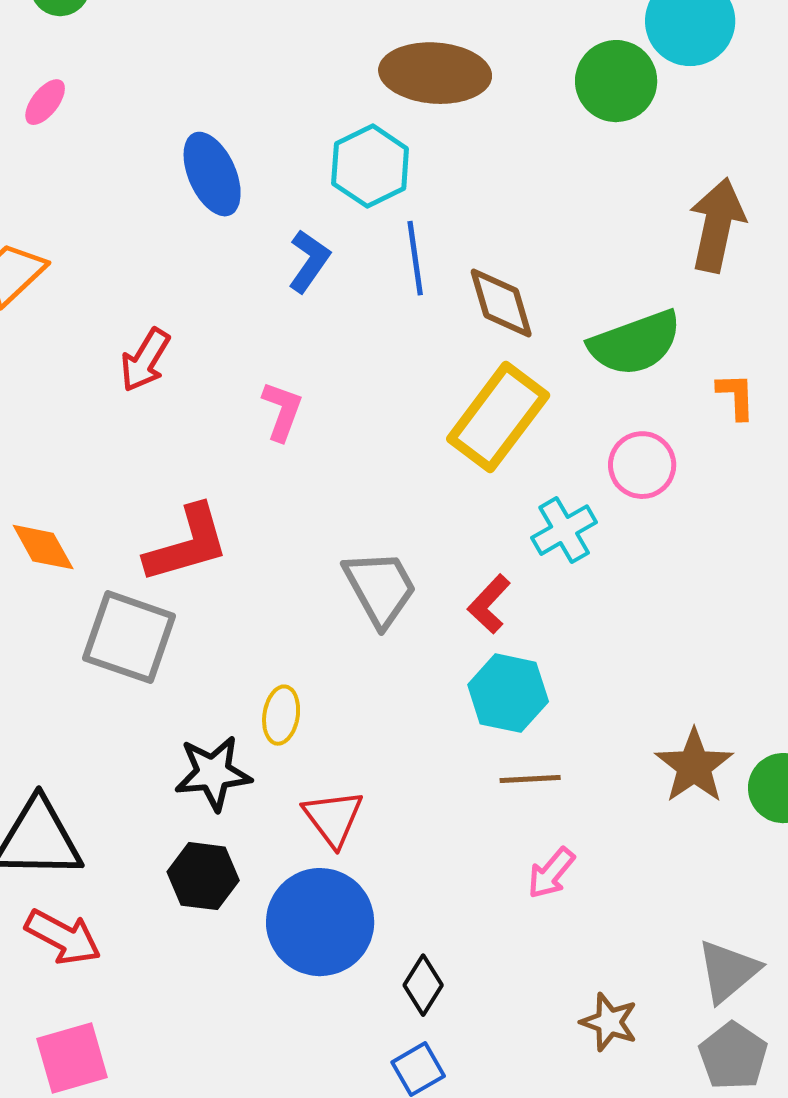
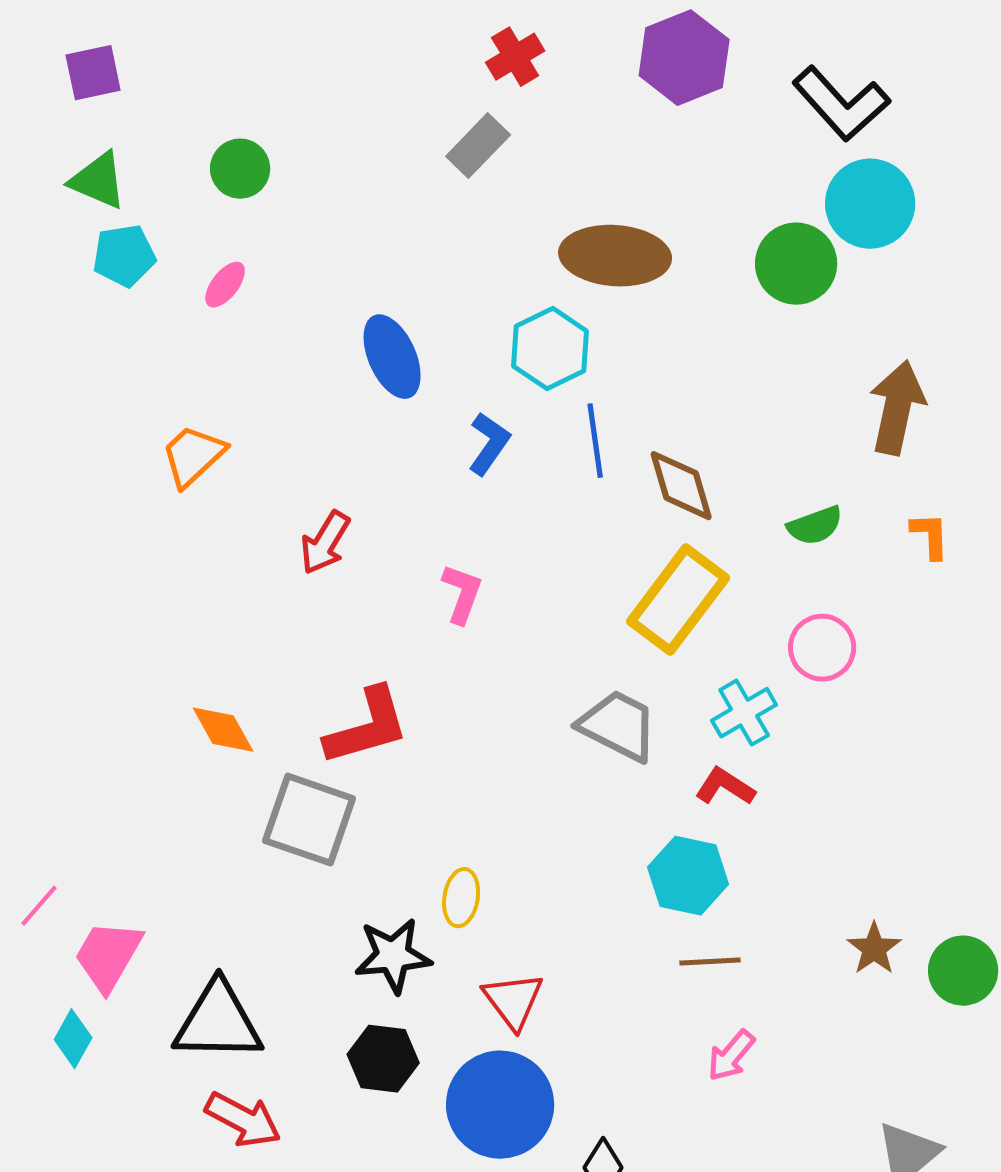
green semicircle: (635, 343) -> (815, 526), size x0.6
orange L-shape: (736, 396) -> (930, 536), moved
gray trapezoid: (380, 588) -> (618, 726), moved, turned -34
red L-shape: (489, 604) -> (725, 787), moved, turned 80
brown star: (694, 766) -> (874, 949), size x0.7

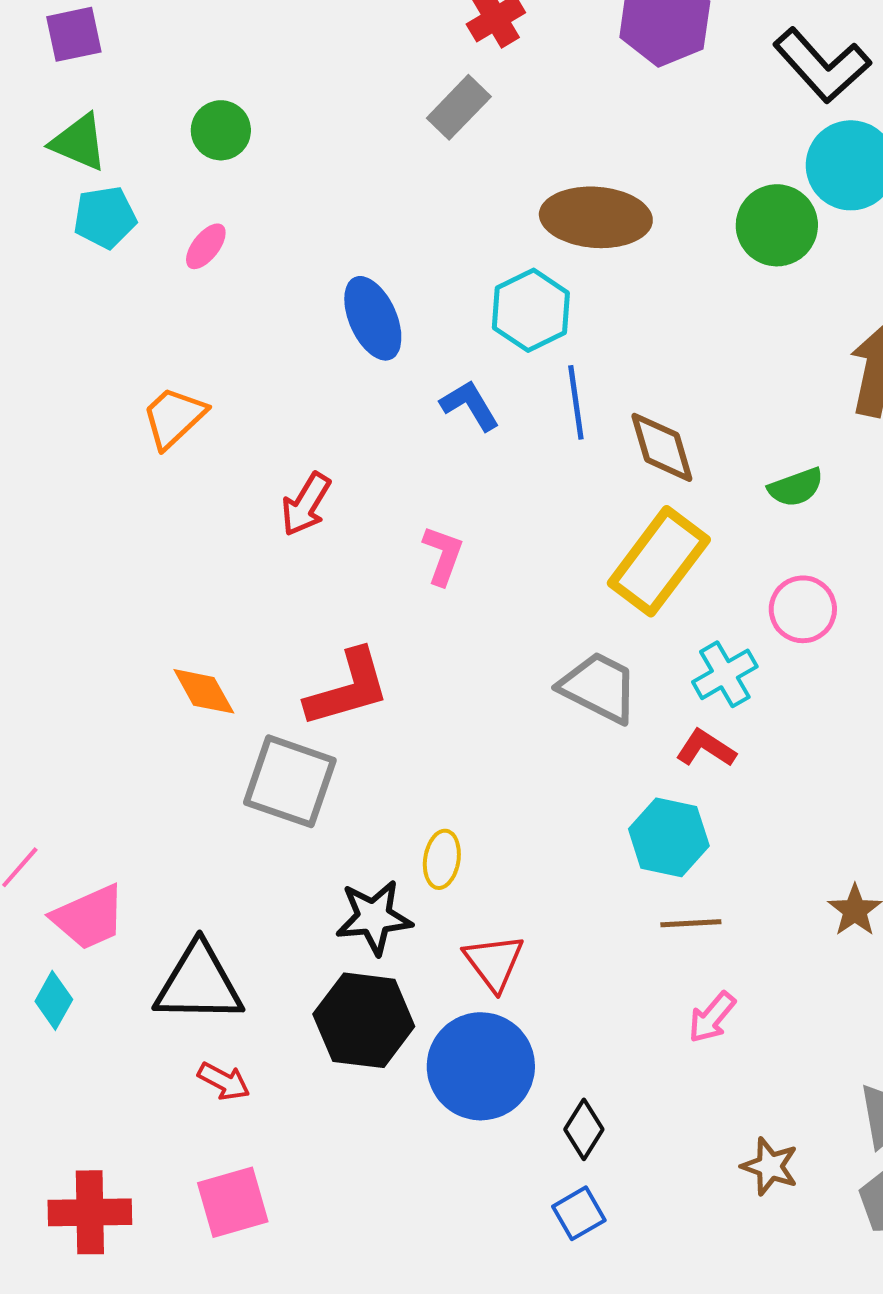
blue L-shape: (489, 444) -> (470, 405), turned -66
pink trapezoid: (108, 956) -> (89, 917), turned -144
black hexagon: (383, 1059) -> (364, 1020), size x1.4
red arrow: (243, 1120) -> (224, 1081), size x0.7

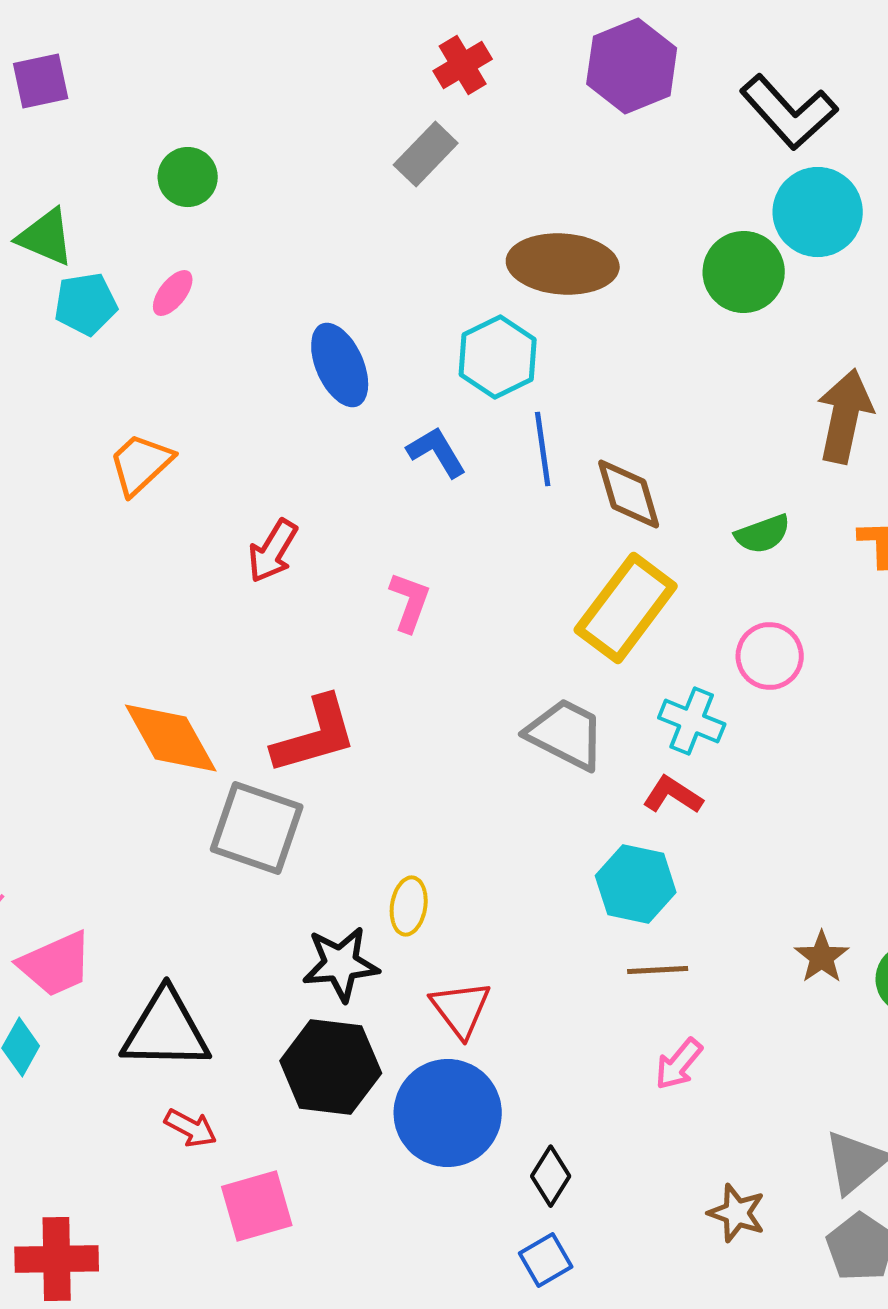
green triangle: (79, 142) -> (46, 237), moved
cyan pentagon: (105, 217) -> (86, 304), moved
cyan cross: (725, 674) -> (692, 721), turned -38
orange diamond: (204, 691) -> (171, 738), size x1.5
pink square: (233, 1202) -> (257, 1206), moved

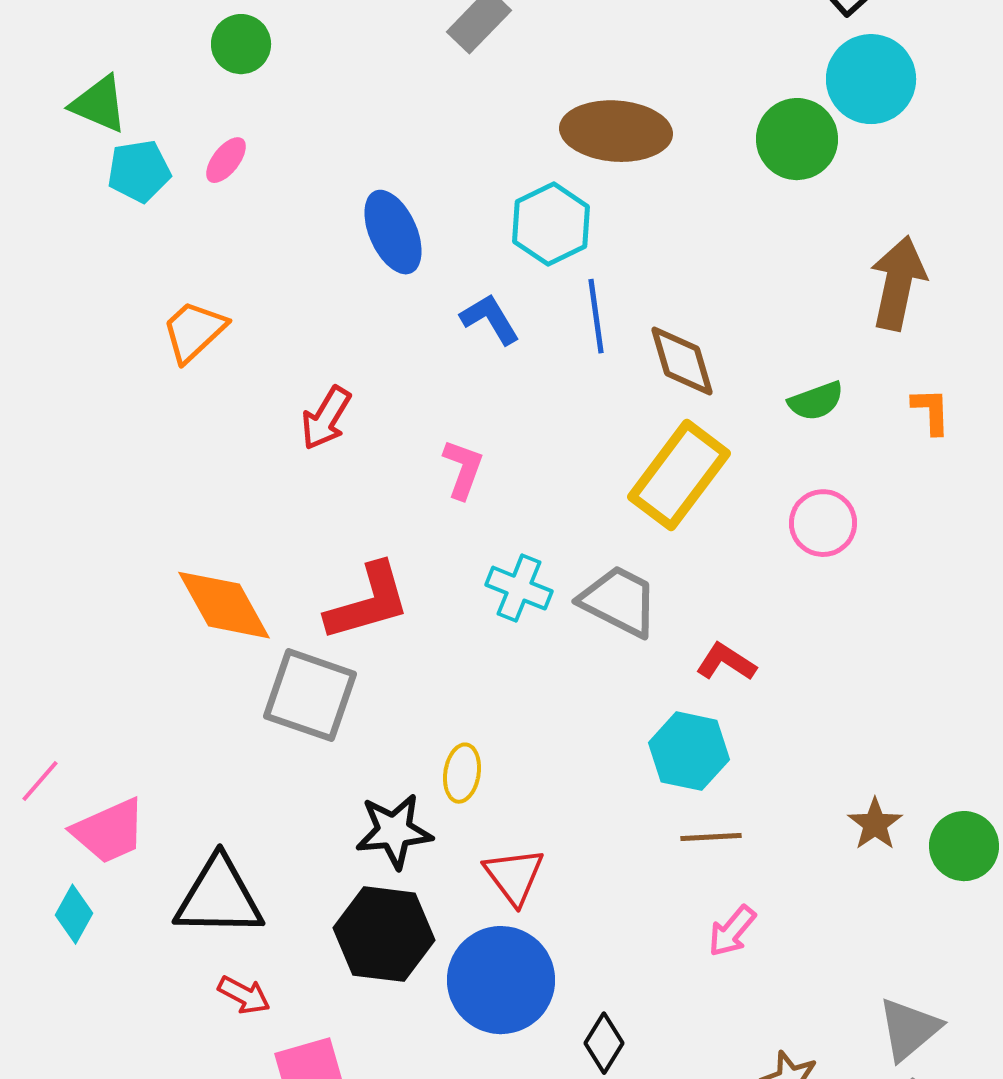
cyan cross: (692, 721) -> (519, 588), moved

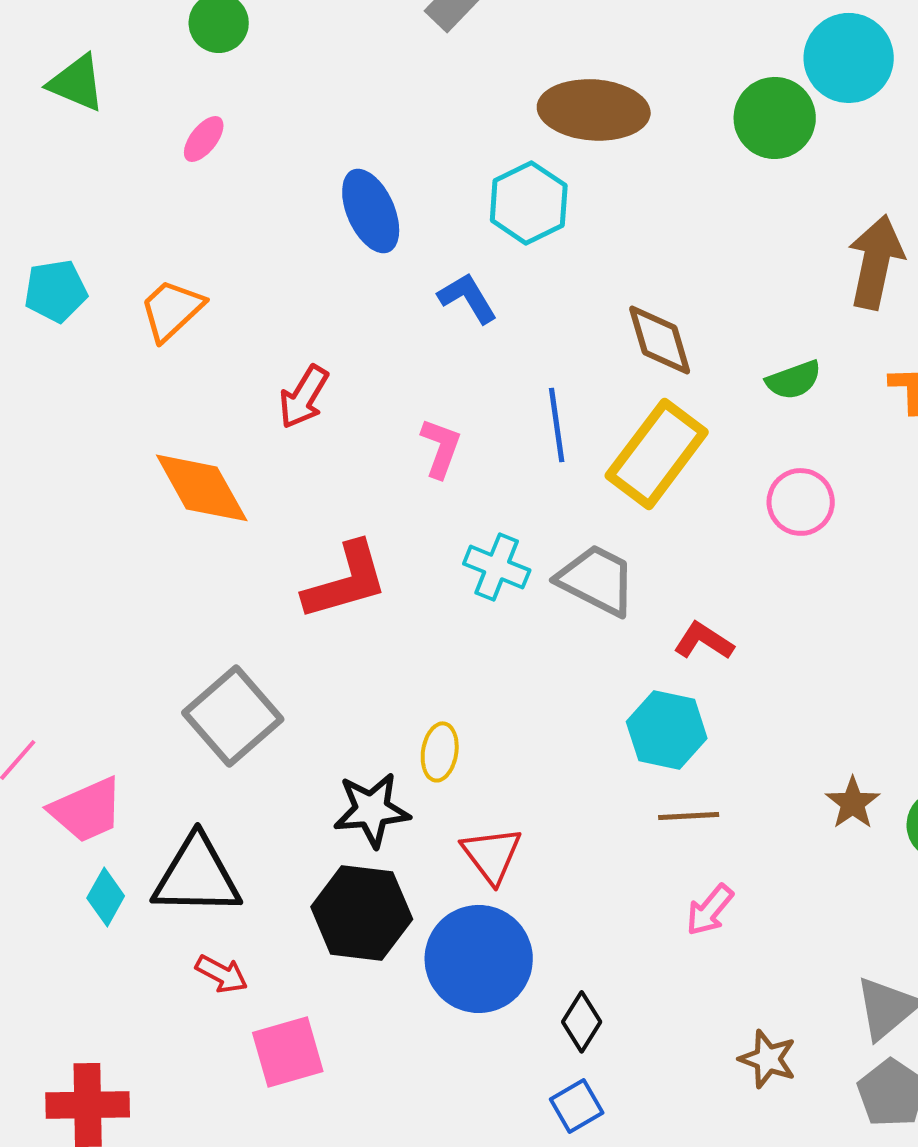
cyan pentagon: (139, 171) -> (56, 291), moved
blue line: (596, 316) -> (557, 425), moved
orange diamond: (224, 605) -> (202, 488), moved
gray square: (310, 695) -> (233, 716), moved, turned 30
cyan diamond: (74, 914) -> (106, 897), moved

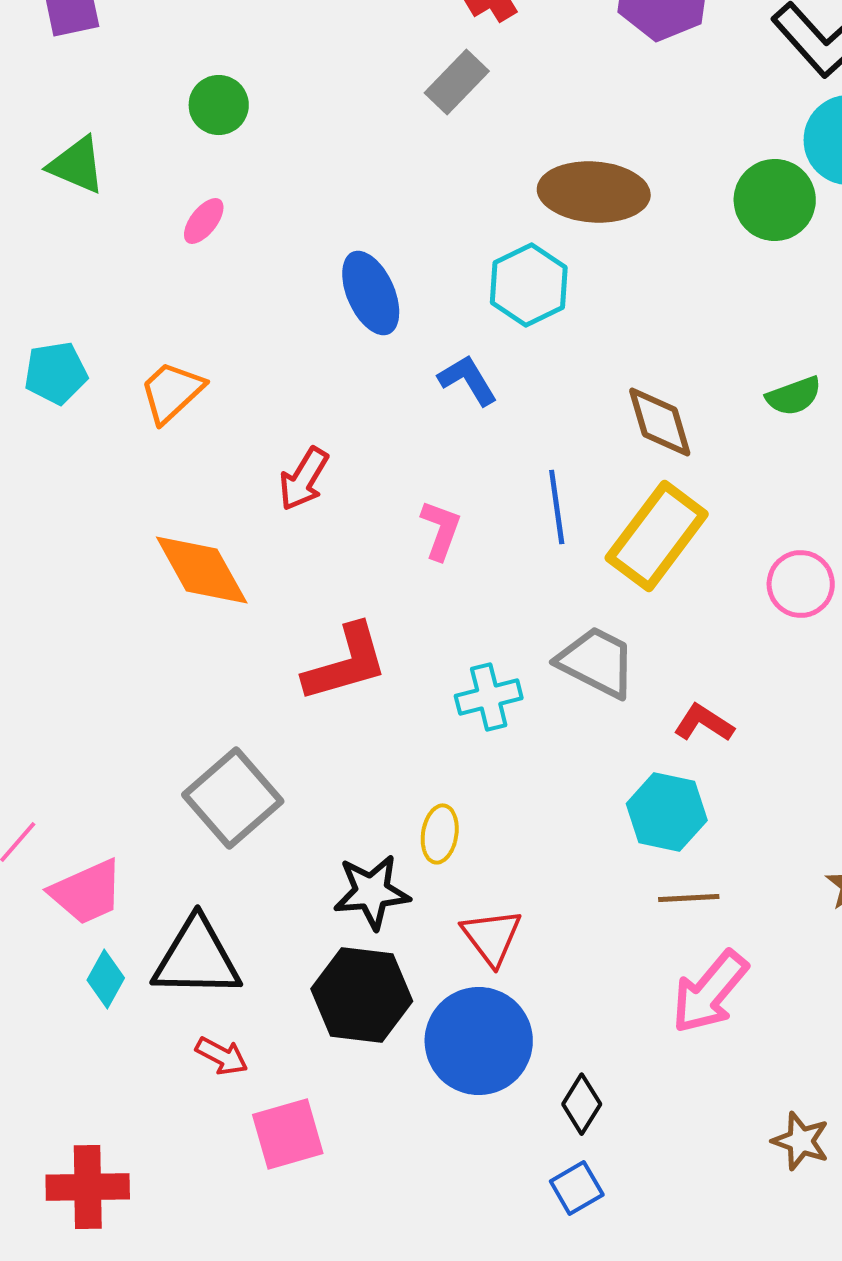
green semicircle: (794, 380) -> (794, 396), moved
cyan cross: (497, 567) -> (489, 697), moved, turned -36
pink arrow: (710, 910) -> (710, 992), size x1.6
brown star: (768, 1059) -> (801, 1141), moved

